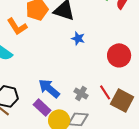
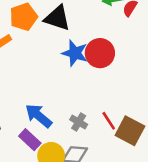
blue star: (78, 38) -> (75, 53), size x1.5
red circle: (119, 55) -> (100, 53), moved

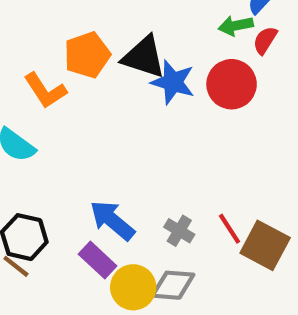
blue star: (75, 53) -> (173, 82), moved
red circle: (100, 53) -> (232, 84), moved

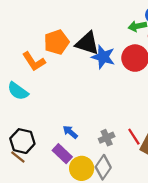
blue arrow: (112, 220) -> (70, 132), size x0.6
gray cross: (179, 231) -> (107, 138), turned 35
gray diamond: (173, 285) -> (103, 167), turned -60

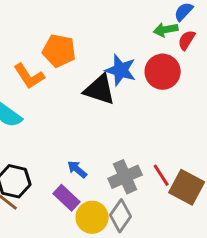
orange pentagon: (57, 42) -> (59, 51), turned 30
black triangle: (87, 43) -> (100, 90), moved
gray cross: (107, 138) -> (125, 177), size x1.5

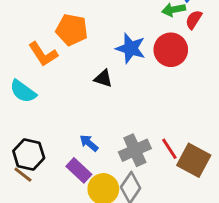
black triangle: (100, 90) -> (103, 78), moved, size x0.6

